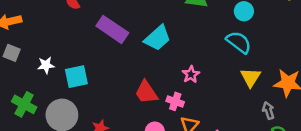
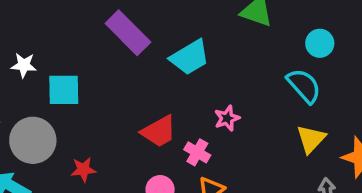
red trapezoid: (146, 92) -> (159, 131), turned -96

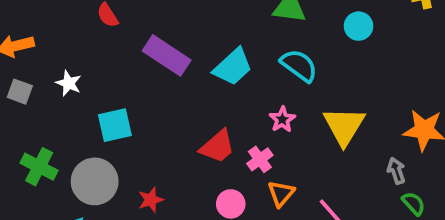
white star: (24, 65) -> (69, 83), moved, turned 30
cyan semicircle: (304, 86) -> (299, 65), moved
yellow triangle: (311, 139) -> (344, 126), moved, size x1.4
pink cross: (197, 152) -> (260, 159), turned 35

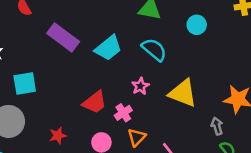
yellow triangle: (344, 126) -> (183, 93), turned -44
red star: (151, 200) -> (58, 136), moved

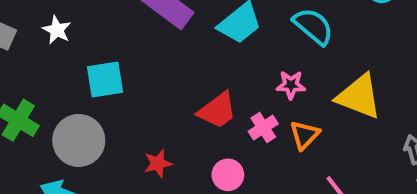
pink star: (140, 86) -> (291, 85), turned 30
orange triangle: (137, 137) -> (305, 135), moved

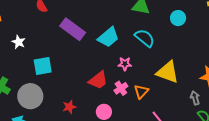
pink star: (291, 85) -> (125, 64), moved

